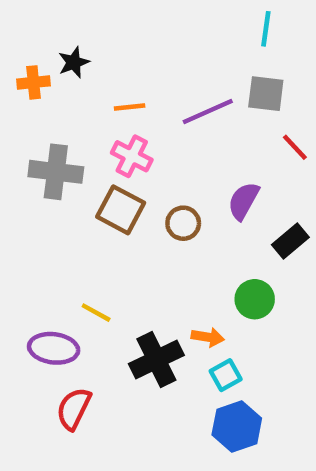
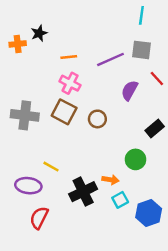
gray cross: (56, 172) -> (25, 115), moved
purple semicircle: (243, 201) -> (130, 90), moved
blue hexagon: (237, 427) -> (149, 213), moved

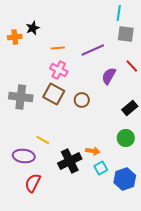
gray square: (141, 50) -> (126, 34), moved
green circle: (136, 159) -> (126, 138), moved

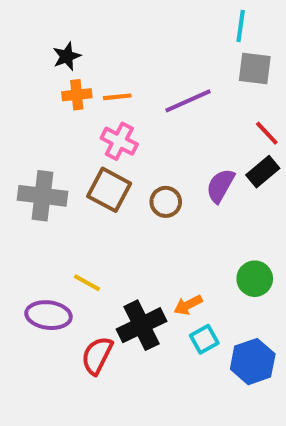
orange cross: (15, 37) -> (77, 95), moved
purple semicircle: (109, 76) -> (220, 186), moved
black rectangle: (130, 108) -> (263, 172), moved
orange arrow: (93, 151) -> (188, 305), turned 144
red semicircle: (33, 183) -> (97, 356), moved

